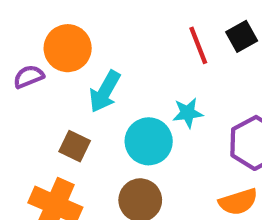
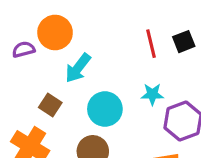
cyan star: (188, 113) -> (152, 94), moved

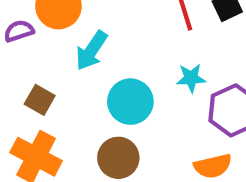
brown square: (50, 105) -> (40, 100), moved

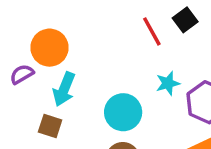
cyan arrow: (91, 50) -> (64, 89), moved

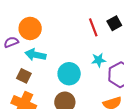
cyan arrow: (64, 89) -> (35, 55), turned 72

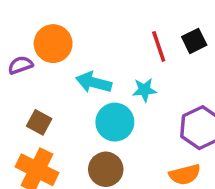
cyan arrow: (35, 55) -> (94, 82), moved
cyan star: (99, 60) -> (144, 90), moved

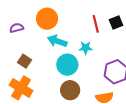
orange circle: (53, 44) -> (47, 19), moved
brown circle: (106, 169) -> (70, 90), moved

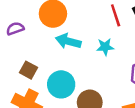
cyan circle: (67, 65) -> (61, 84), moved

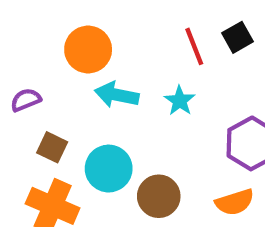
purple semicircle: (15, 29) -> (26, 100), moved
cyan star: (105, 47) -> (180, 101), turned -30

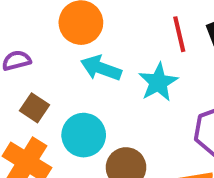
cyan star: (180, 101) -> (158, 82), size x1.4

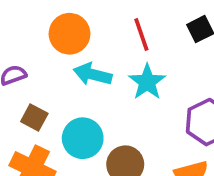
red line: (179, 34) -> (141, 34), moved

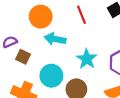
cyan star: (147, 82) -> (87, 59), moved
brown square: (34, 118) -> (23, 57), moved

